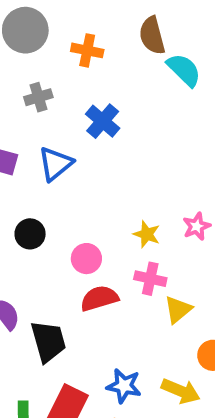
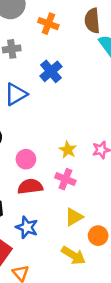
yellow triangle: (178, 310) -> (74, 217), moved
blue star: (124, 386) -> (27, 227), moved

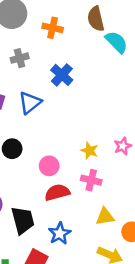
yellow triangle: (74, 217) -> (105, 217), turned 30
blue star: (27, 227) -> (60, 233), turned 30

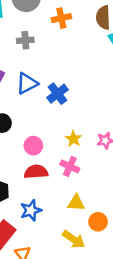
orange cross: (53, 28) -> (61, 18), turned -36
blue cross: (62, 75) -> (57, 94), moved

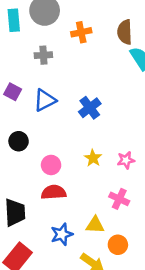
blue cross: (57, 94) -> (90, 108), moved
pink cross: (70, 166) -> (119, 199), moved
blue star: (31, 210) -> (62, 234), moved

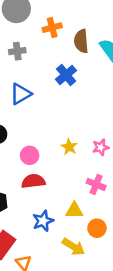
brown semicircle: (125, 32) -> (81, 41), moved
blue cross: (90, 108) -> (66, 75), moved

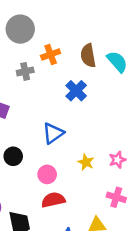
orange cross: (52, 28) -> (51, 54), moved
blue triangle: (21, 94) -> (53, 133), moved

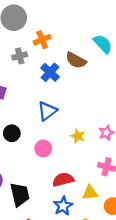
brown semicircle: (88, 56) -> (76, 60), moved, turned -50
blue cross: (76, 91) -> (50, 72), moved
red semicircle: (53, 200) -> (63, 180), moved

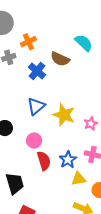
yellow star: (78, 136) -> (64, 115), moved, size x1.6
red semicircle: (63, 180) -> (44, 161), moved, turned 90
blue star: (63, 206) -> (68, 160), moved

